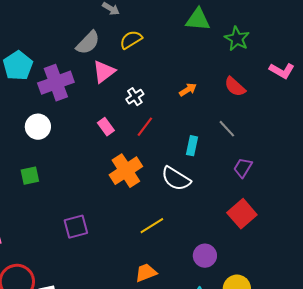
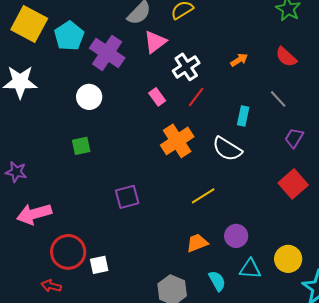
purple cross: (56, 83) -> (107, 53), turned -36
white cross: (135, 97) -> (186, 67), size x1.5
purple circle: (205, 256) -> (236, 236), moved

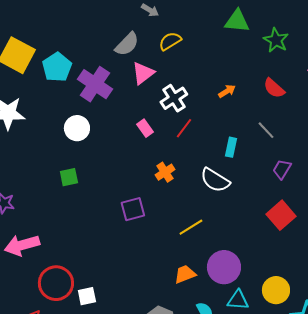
orange cross: (177, 141) -> (165, 172), size x0.6
purple square: (127, 197) -> (133, 209), moved
purple circle: (236, 236) -> (224, 267), size x1.4

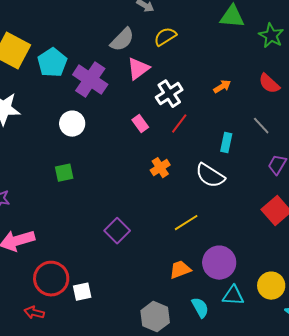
purple square: (133, 209) -> (117, 231), moved, turned -30

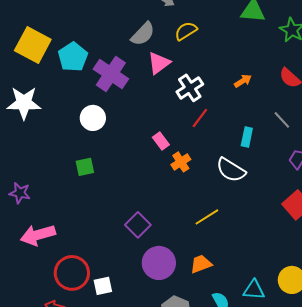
pink rectangle: (140, 124) -> (161, 141), moved
purple circle: (219, 263) -> (159, 263), moved

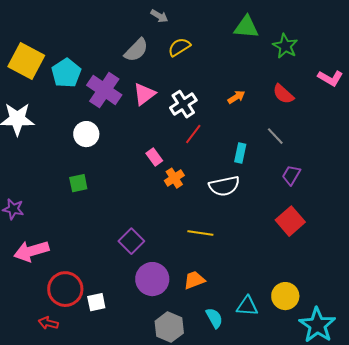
pink triangle: (159, 63) -> (144, 94), moved
white semicircle: (231, 170) -> (224, 186), turned -44
yellow line: (207, 217) -> (200, 233), turned 40

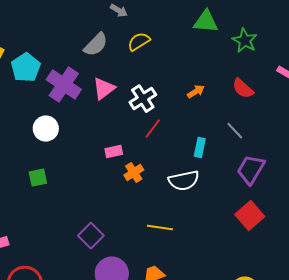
pink rectangle: (154, 157) -> (114, 152), turned -66
purple trapezoid: (291, 175) -> (251, 170), size x1.5

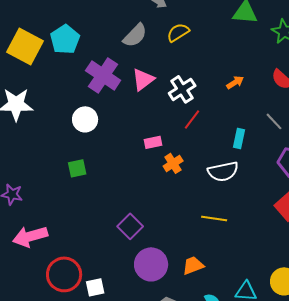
cyan pentagon: (26, 68) -> (65, 39), moved
yellow line: (160, 228) -> (214, 218), moved

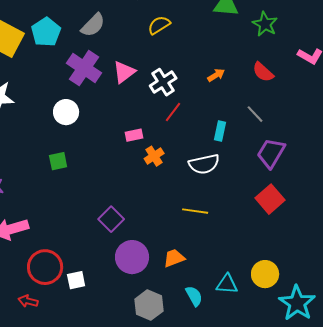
gray semicircle: (135, 35) -> (93, 25), moved

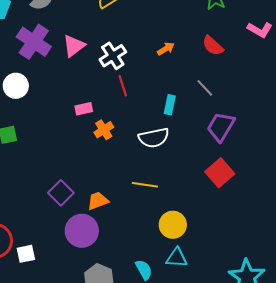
red line: (173, 112) -> (123, 86), turned -55
orange trapezoid: (174, 258) -> (98, 201), moved
yellow circle: (265, 274) -> (173, 225), moved

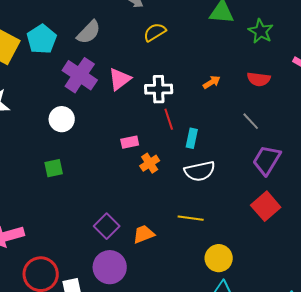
red semicircle: (213, 46) -> (259, 79), turned -35
white cross: (113, 56) -> (159, 89), turned 32
cyan rectangle: (170, 105) -> (192, 138), moved
purple circle: (82, 231) -> (110, 267), moved

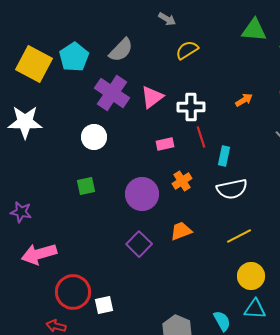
pink rectangle: (130, 142) -> (165, 144), moved
yellow line: (191, 218) -> (239, 236), moved, turned -35
orange trapezoid: (144, 234) -> (181, 231), moved
purple circle: (110, 267) -> (142, 194), moved

